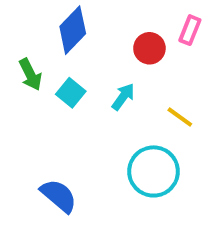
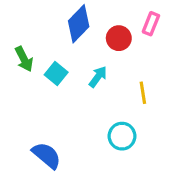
blue diamond: (73, 30) -> (79, 24), moved
yellow line: (180, 117) -> (143, 93), turned 45
cyan circle: (154, 171) -> (122, 136), size x0.7

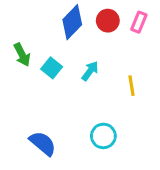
red circle: (119, 38) -> (108, 21), moved
cyan circle: (122, 136) -> (103, 136), moved

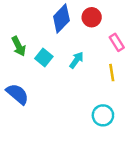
pink rectangle: (139, 22) -> (117, 42), moved, turned -54
cyan circle: (103, 136) -> (103, 115), moved
blue semicircle: (43, 143) -> (17, 94), moved

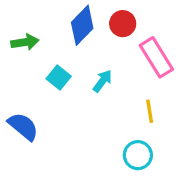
pink rectangle: (117, 42) -> (156, 57), size x1.6
green arrow: (19, 46) -> (25, 42), moved, turned -72
yellow line: (112, 73) -> (150, 111), moved

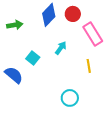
cyan square: (59, 78) -> (33, 58), moved
cyan circle: (138, 155) -> (70, 98), moved

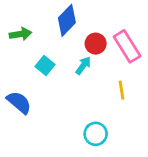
red circle: (73, 14) -> (96, 44), moved
cyan square: (33, 58) -> (45, 65), moved

